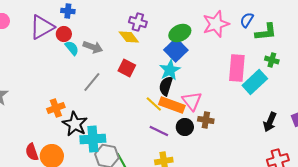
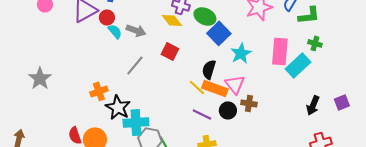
green ellipse: (180, 33) -> (205, 16), moved, turned 50
cyan star: (170, 70) -> (241, 53), moved

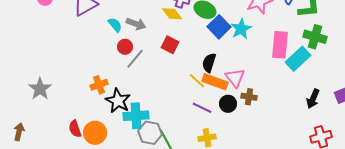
red circle: (107, 17) -> (125, 47), moved
green cross: (315, 43) -> (315, 37), size x1.6
cyan star: (241, 53) -> (241, 29), moved
gray star: (40, 78) -> (40, 89), moved

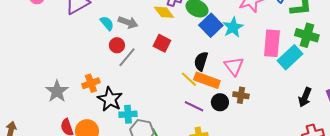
pink triangle: (235, 78) -> (234, 66), moved
gray star: (40, 89) -> (57, 91), moved
cyan cross: (136, 116) -> (128, 114), size x0.7

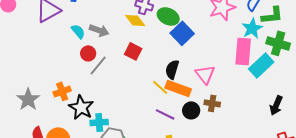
cyan star: (233, 27) -> (252, 28), moved

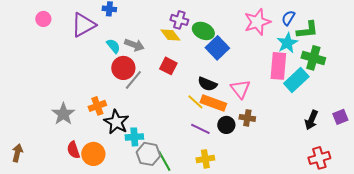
red circle: (88, 53) -> (123, 68), size x1.5
black semicircle: (172, 69) -> (207, 84), turned -84

